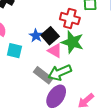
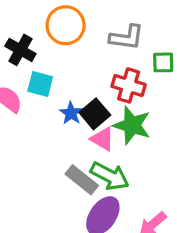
cyan square: (14, 51) -> (40, 84), moved
green arrow: (60, 73) -> (110, 176), turned -130

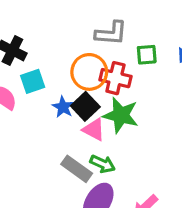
orange circle: (66, 25) -> (89, 72), moved
cyan square: (40, 84) -> (33, 81), turned -30
green arrow: (110, 176) -> (103, 164), size x0.7

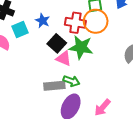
orange circle: (89, 72) -> (96, 21), moved
blue star: (63, 107) -> (43, 21), moved
gray rectangle: (77, 169) -> (54, 86), turned -36

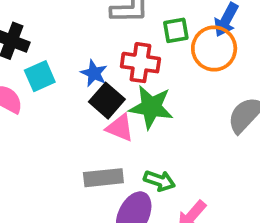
blue star: (43, 21) -> (94, 73), moved
orange circle: (96, 21) -> (214, 49), moved
green arrow: (71, 81) -> (159, 181), moved

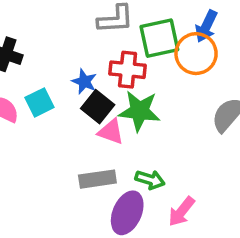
green square: (176, 30) -> (159, 38), size x1.6
cyan square: (40, 76) -> (39, 102), moved

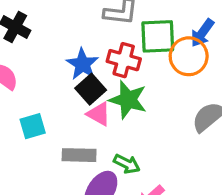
blue star: (84, 82) -> (82, 64), size x1.4
cyan square: (39, 102) -> (33, 126), moved

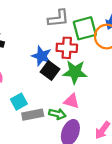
pink triangle: (99, 114) -> (71, 101), moved
gray rectangle: (79, 155) -> (33, 115), moved
green arrow: (127, 164) -> (57, 114), moved

